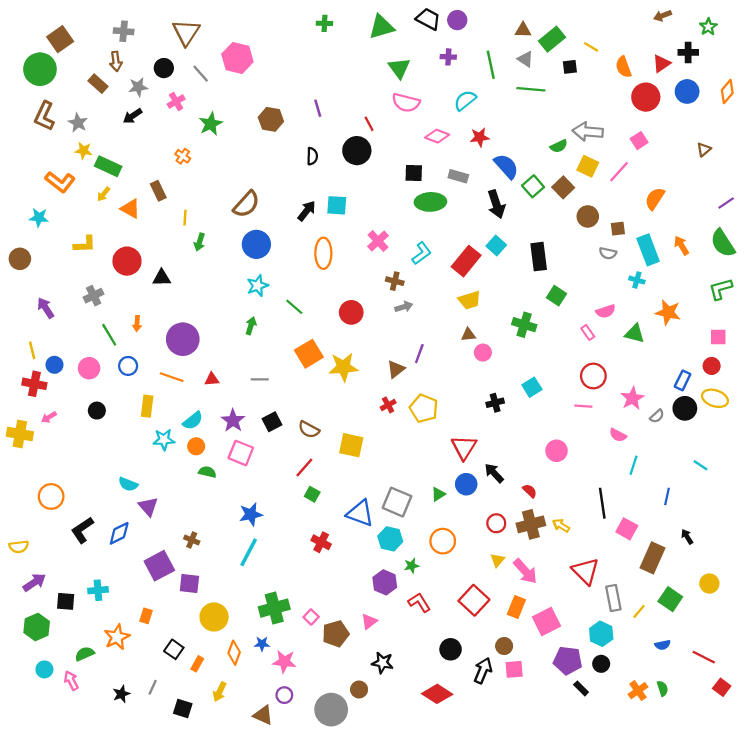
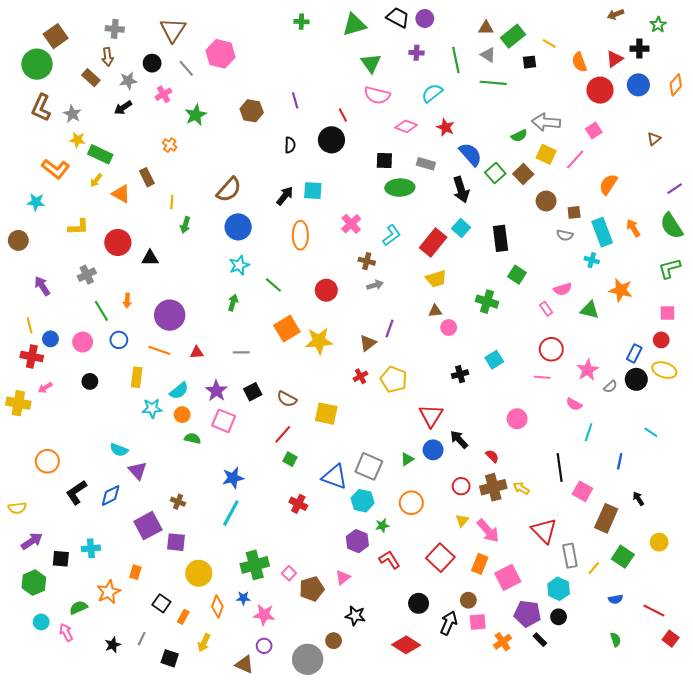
red star: (480, 137) -> (446, 127), turned 30
orange cross: (638, 691) -> (503, 642), moved

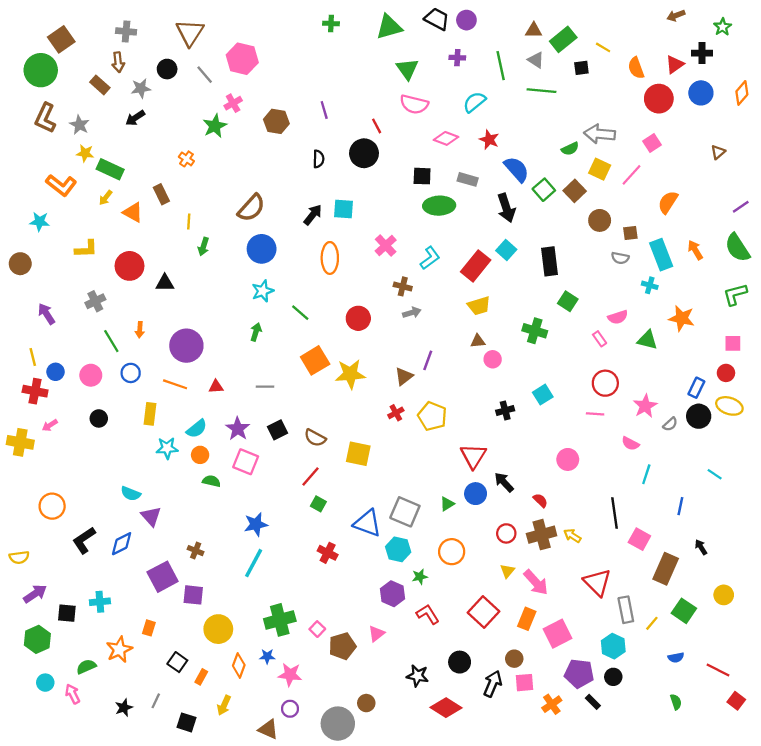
pink cross: (163, 94) -> (233, 103), moved
black star: (355, 616) -> (417, 676), moved

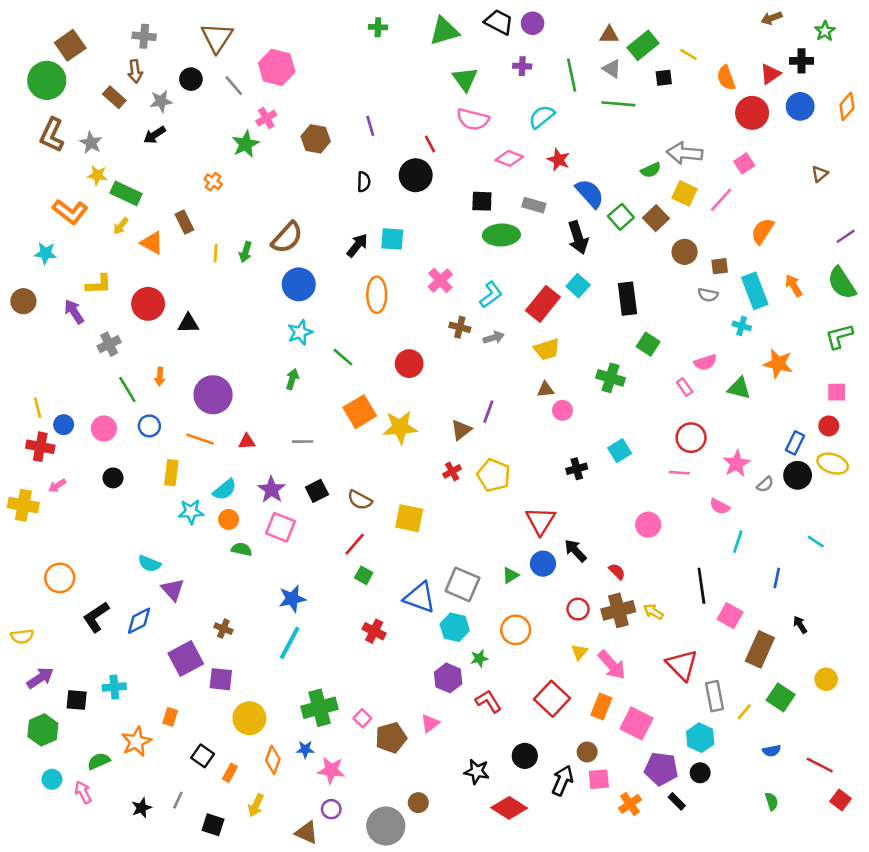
green arrow: (203, 247) -> (245, 252), moved
gray arrow: (412, 313) -> (494, 338), moved
purple arrow: (46, 314) -> (74, 312), moved
pink square: (558, 634) -> (636, 723), turned -36

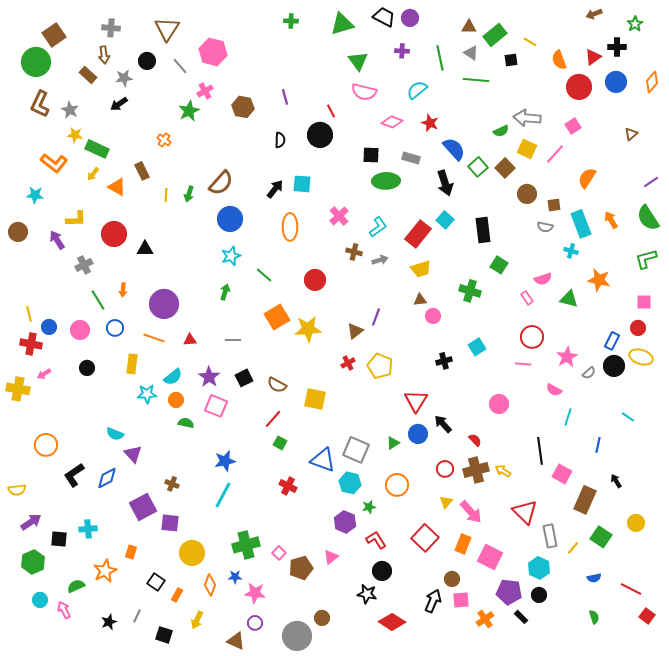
black circle: (525, 756) -> (382, 571), moved

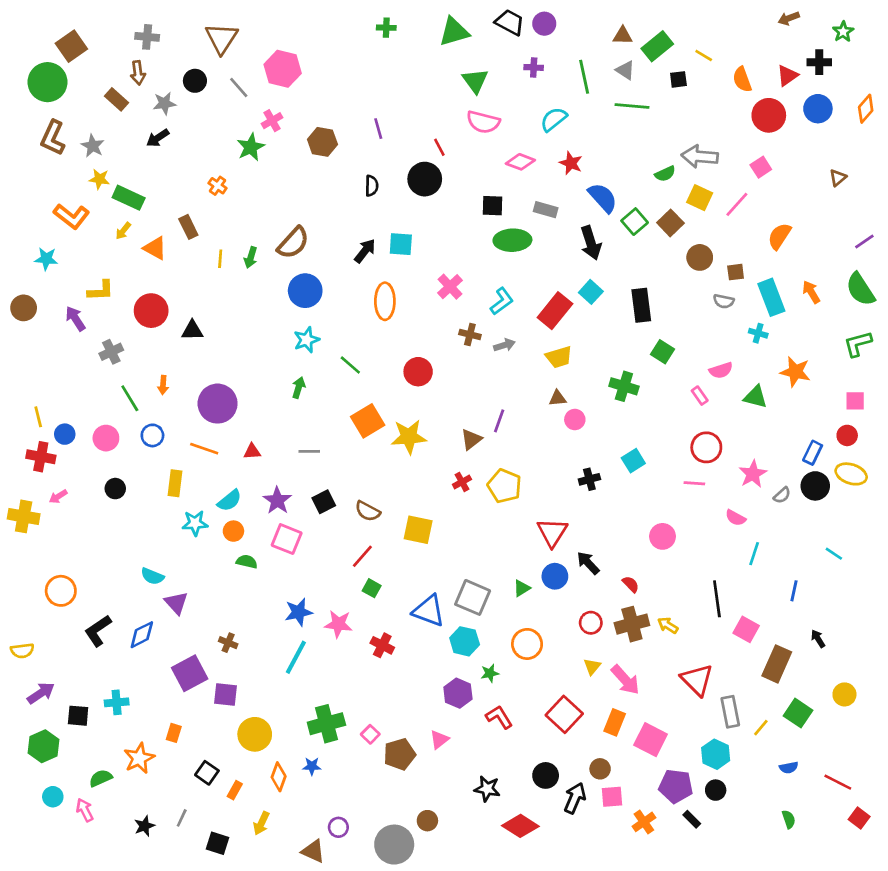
black circle: (382, 571) -> (546, 775), moved
pink star: (255, 593) -> (338, 624), moved

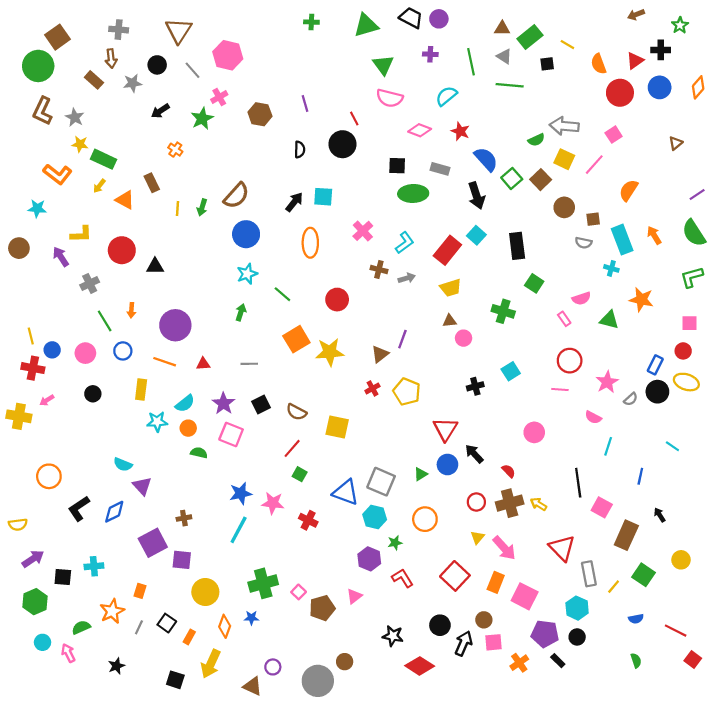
black arrow: (158, 138) -> (160, 111), moved
brown cross: (228, 643) -> (184, 518), turned -32
gray line: (182, 818) -> (139, 627), moved
yellow arrow: (261, 823) -> (211, 664), size x1.5

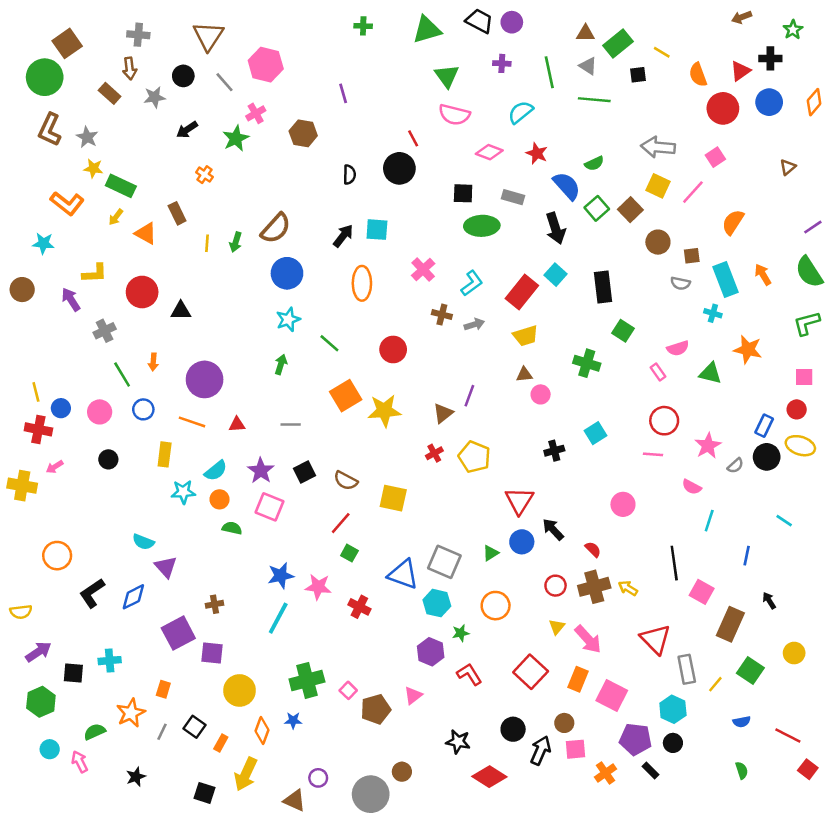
purple line: (305, 103) -> (343, 93), moved
green semicircle: (536, 140) -> (594, 163), moved

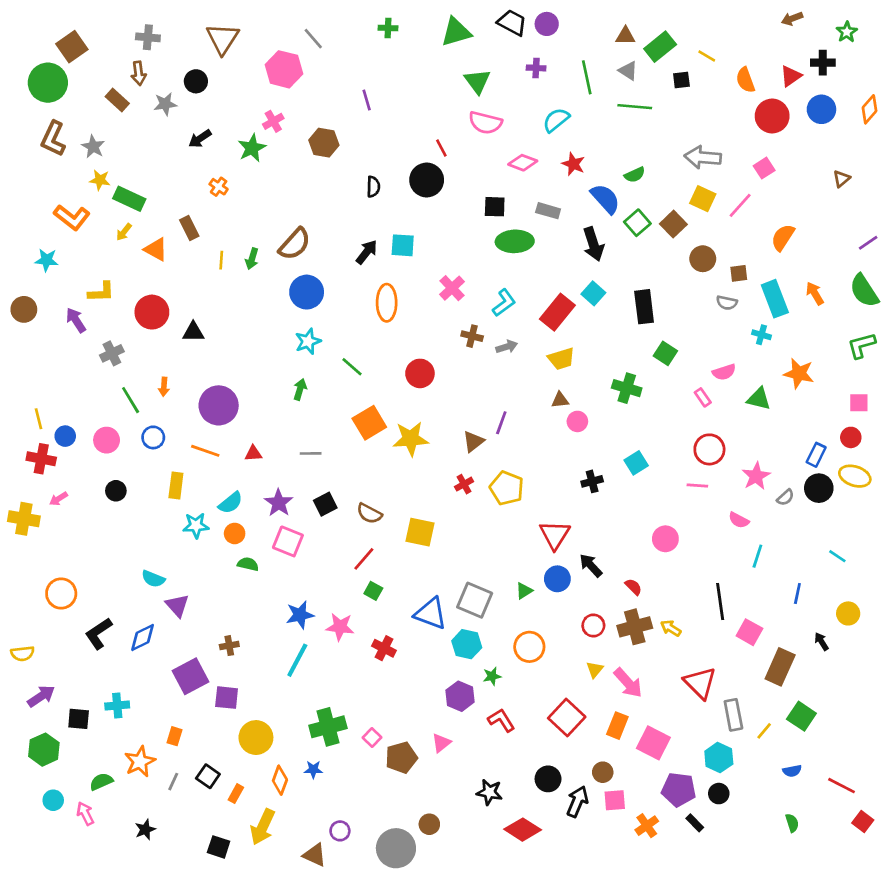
gray line: (225, 82) -> (313, 39), moved
yellow circle: (794, 653) -> (848, 613), moved

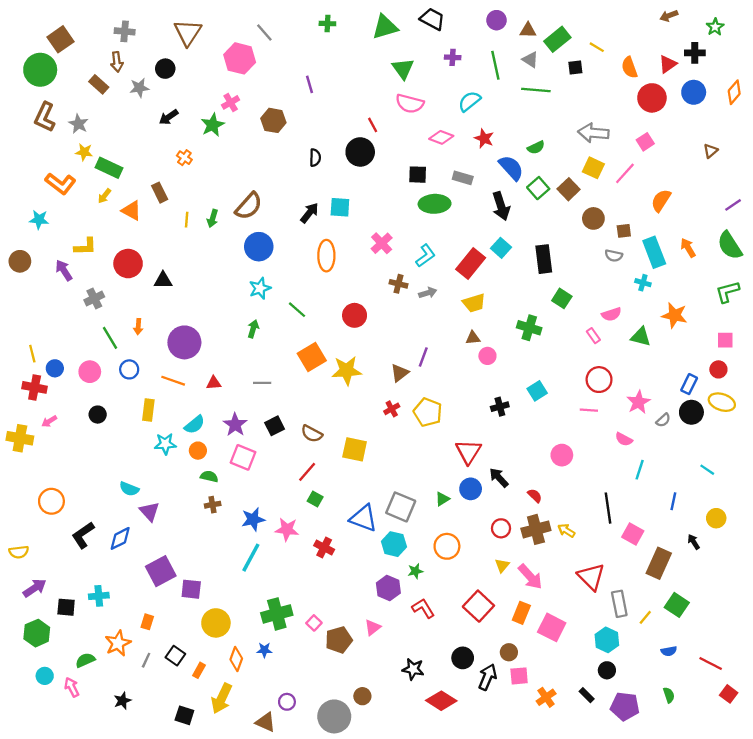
purple circle: (547, 24) -> (496, 20), moved
brown cross: (229, 646) -> (213, 505), moved
purple pentagon: (679, 790) -> (625, 706), moved

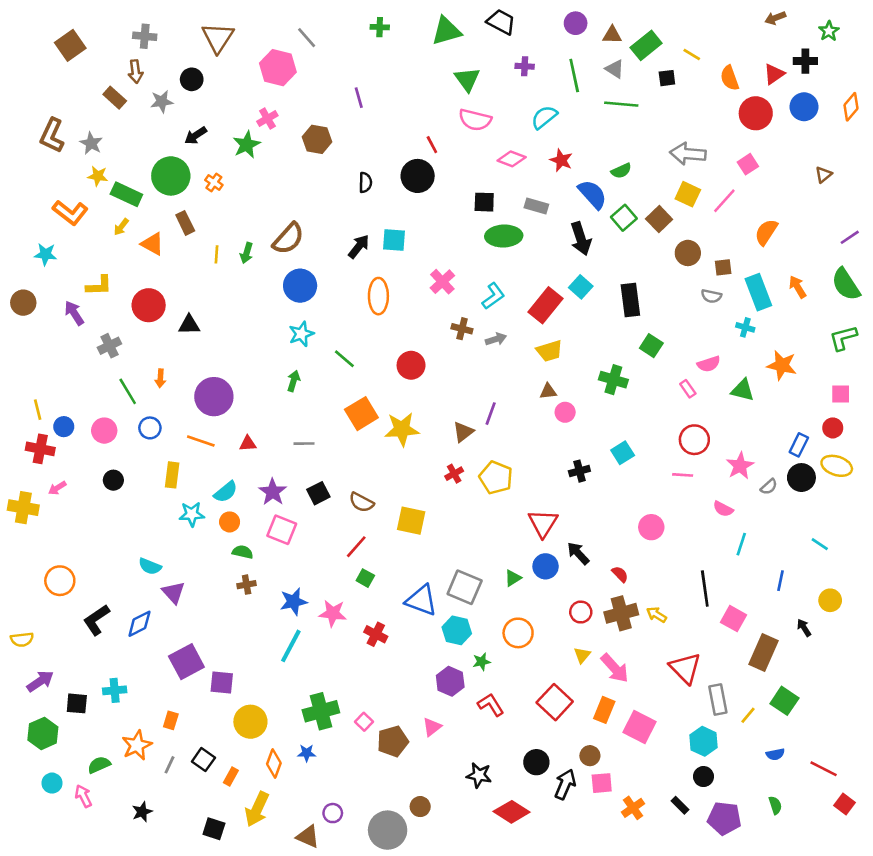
green circle: (40, 70) -> (171, 176), moved

